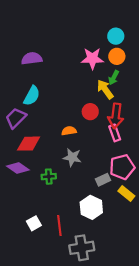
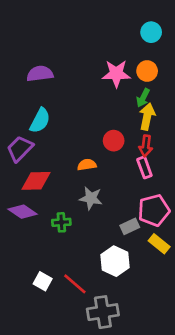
cyan circle: (116, 36) -> (151, 32), moved
yellow arrow: (105, 89) -> (147, 117), moved, turned 48
red arrow: (116, 116) -> (146, 146), size x0.7
white square: (34, 223) -> (43, 281), turned -32
red line: (59, 225) -> (75, 284), turned -42

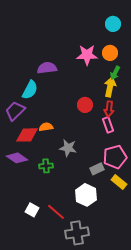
purple semicircle: (40, 74) -> (47, 68), moved
green arrow: (143, 98) -> (115, 73), moved
orange semicircle: (87, 165) -> (46, 127), moved

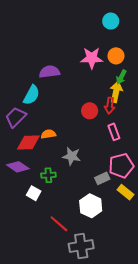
cyan circle: (113, 24) -> (111, 21), moved
red arrow: (109, 109) -> (110, 106), moved
white square: (32, 210) -> (34, 193), moved

